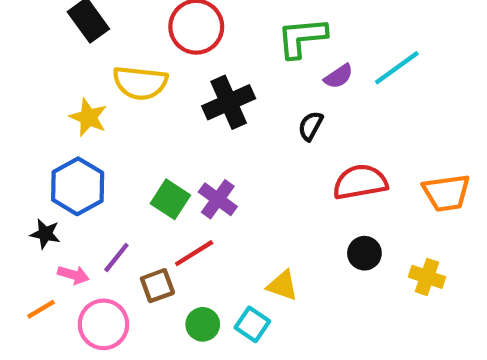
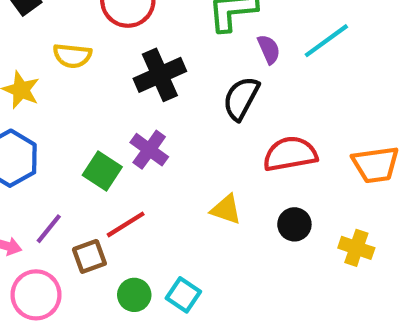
purple semicircle: (339, 76) -> (269, 49), turned -80
yellow semicircle: (140, 83) -> (72, 56), size x0.7
black semicircle: (311, 126) -> (241, 98), size x1.5
purple cross: (218, 199) -> (149, 150), moved
yellow triangle: (283, 286) -> (226, 209), moved

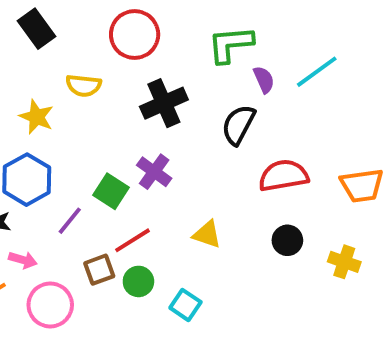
yellow triangle: (226, 209) -> (207, 234), moved
purple line: (49, 229) -> (70, 221), moved
green circle: (134, 295) -> (138, 281), moved

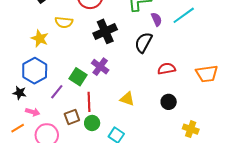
red semicircle: (283, 176) -> (167, 69), size x0.7
red line: (133, 240) -> (89, 102), turned -60
yellow cross: (344, 262) -> (191, 129), moved

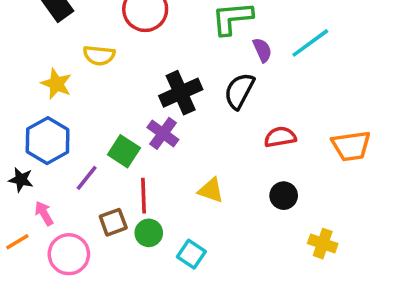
black cross: (105, 31) -> (181, 93), moved
pink arrow: (33, 112) -> (44, 213), turned -136

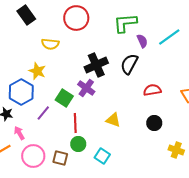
yellow star: (56, 84) -> (37, 71), moved
brown square: (113, 222) -> (60, 158), moved, turned 35

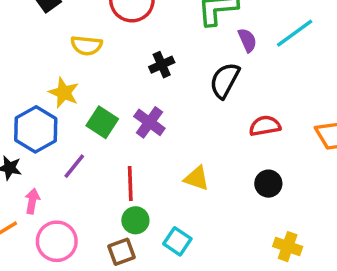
black cross: (96, 65) -> (162, 65), moved, size x0.6
green square: (64, 98) -> (102, 122), moved
pink arrow: (19, 133) -> (32, 201), turned 40
yellow cross: (176, 150) -> (288, 247), moved
brown square: (60, 158) -> (121, 252), moved, turned -35

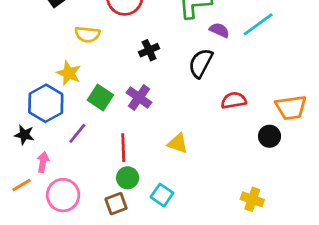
purple semicircle: (247, 40) -> (219, 30), turned -42
black circle: (268, 184) -> (270, 136), moved

